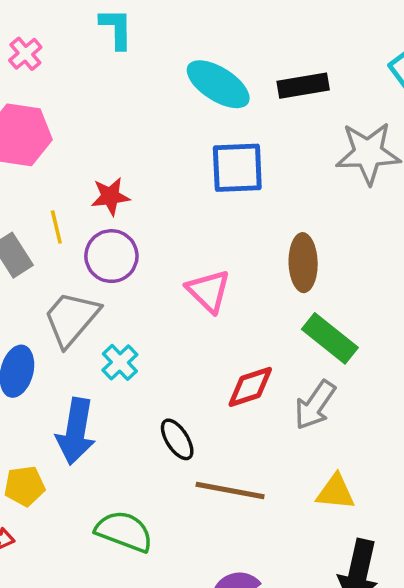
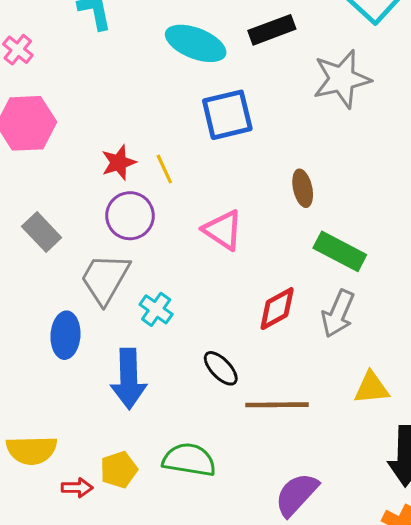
yellow line: (56, 227) -> (164, 169), moved
brown ellipse: (303, 263) -> (303, 188), size x0.7
yellow pentagon: (25, 486) -> (119, 470), moved

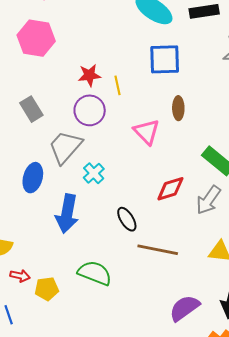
brown ellipse: (303, 188) -> (178, 108), moved
yellow pentagon: (119, 470) -> (47, 289), moved
purple semicircle: (296, 494) -> (184, 308), moved

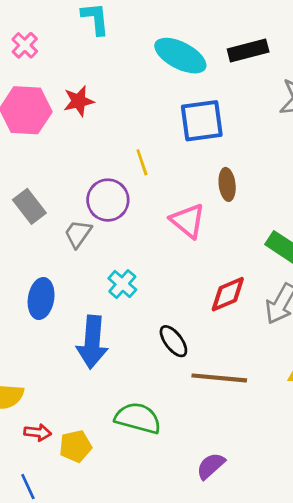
red star: (89, 75) -> (79, 101), moved
gray trapezoid: (65, 147) -> (78, 234), moved, size x0.6
purple semicircle: (184, 308) -> (211, 466), moved, size x0.7

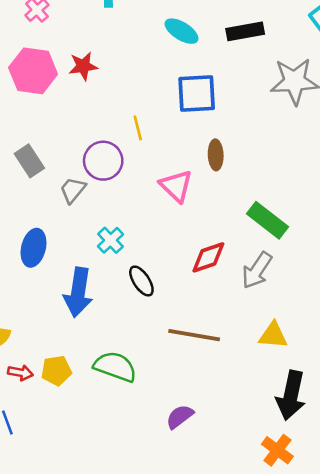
cyan ellipse: (180, 56) -> (182, 31), size x0.7
black ellipse: (173, 341) -> (141, 281), moved
yellow pentagon: (75, 446) -> (56, 371), moved

